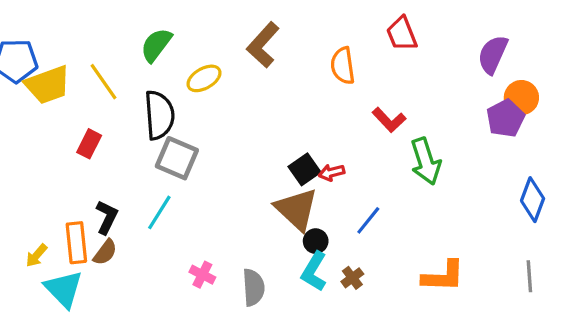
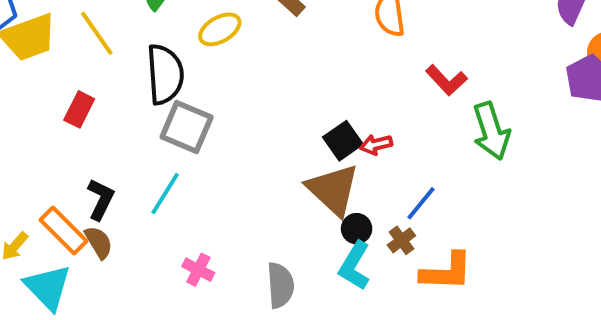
orange rectangle: (76, 243) -> (64, 231), turned -39
brown semicircle: (105, 252) -> (99, 242), turned -68
pink cross: (202, 275) -> (198, 270), moved
orange L-shape: (443, 276) -> (446, 272), moved
brown cross: (352, 278) -> (401, 240), moved

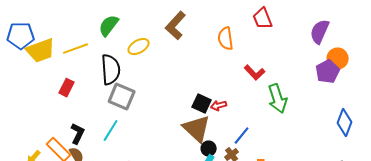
yellow line: (97, 33) -> (76, 49), turned -75
black square: (343, 141) -> (202, 104), turned -30

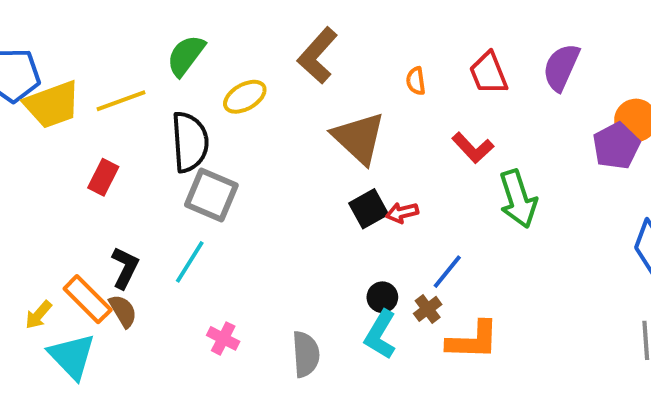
red trapezoid: (263, 19) -> (489, 73), moved
purple semicircle: (320, 32) -> (561, 67), moved
orange semicircle: (226, 39) -> (416, 81), size x0.6
black square: (202, 104) -> (369, 209), turned 36
brown triangle: (197, 129) -> (359, 138), moved

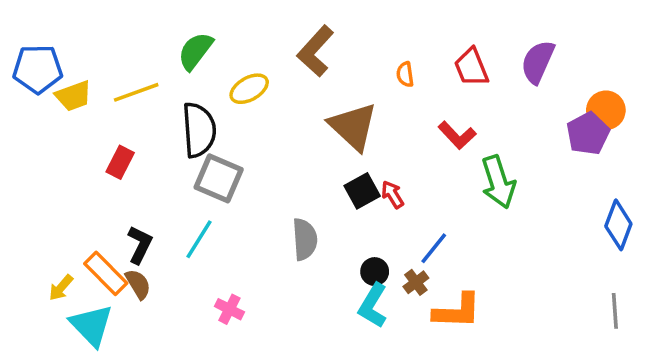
yellow trapezoid: (52, 105) -> (73, 96), size x0.7
red arrow: (402, 213) -> (393, 194), turned 72
gray semicircle: (306, 354) -> (305, 239), moved

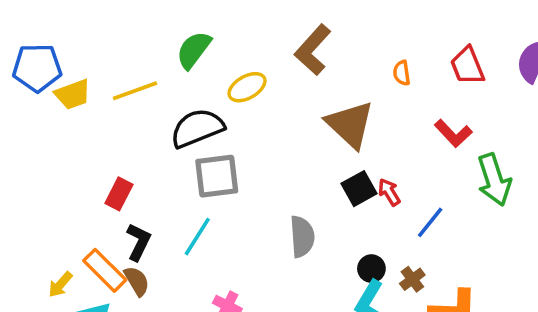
black semicircle: (199, 130) -> (197, 128), turned -108
red rectangle: (120, 162) -> (119, 194), moved
gray square: (219, 178) -> (217, 176), turned -30
blue line: (434, 248) -> (430, 222), moved

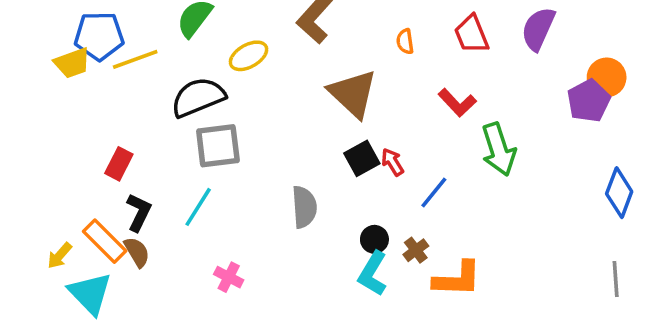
blue pentagon: (37, 68) -> (99, 36), moved

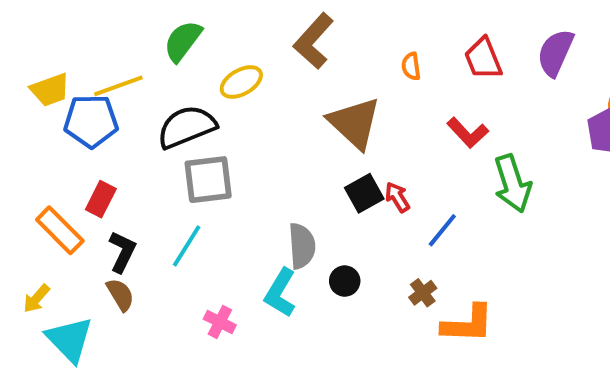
blue pentagon: (99, 36) -> (91, 121), moved
black circle: (374, 239) -> (345, 281), moved
orange rectangle: (105, 241) -> (60, 230), moved
cyan L-shape: (373, 274) -> (280, 293), moved

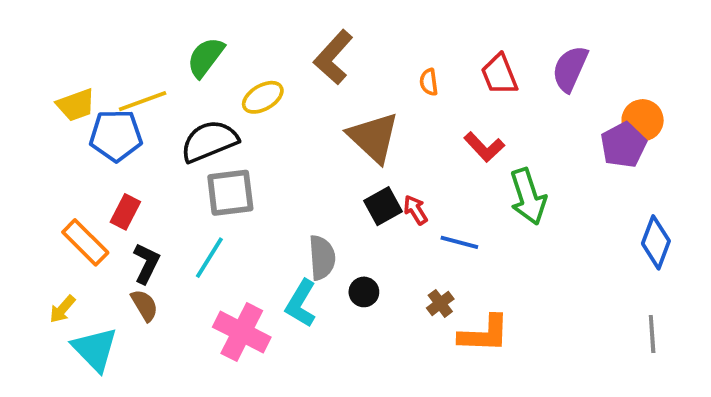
blue line: (442, 230) -> (459, 242), turned 66
pink cross: (220, 322) -> (242, 332), size x1.8

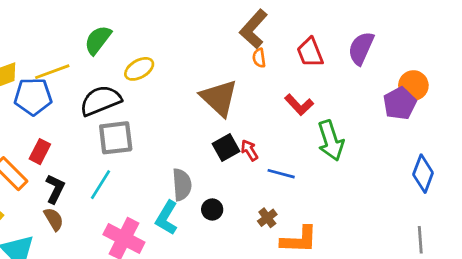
brown L-shape: (333, 57) -> (254, 29), moved

